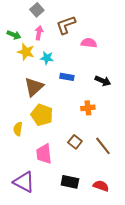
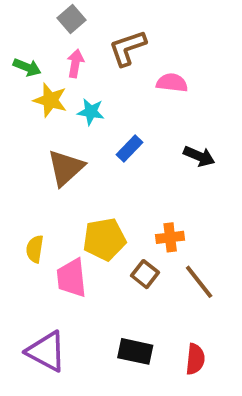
blue rectangle: (67, 77) -> (130, 148), turned -56
orange cross: (88, 108) -> (170, 237), moved
yellow pentagon: (42, 115) -> (104, 239), moved, turned -30
pink trapezoid: (44, 154) -> (72, 278), moved
red semicircle: (101, 186) -> (195, 359), turned 77

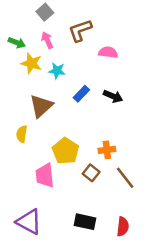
pink arrow: (75, 63) -> (47, 40), turned -35
black arrow: (199, 156) -> (113, 96), moved
yellow pentagon: (104, 239) -> (66, 151), turned -30
yellow semicircle: (35, 249) -> (22, 134), moved

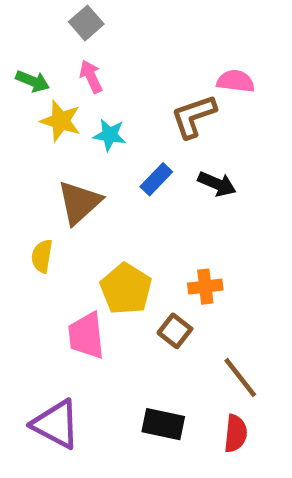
brown L-shape: (80, 30) -> (194, 116), moved
pink semicircle: (108, 52) -> (236, 81), moved
brown line: (125, 178) -> (240, 378), moved

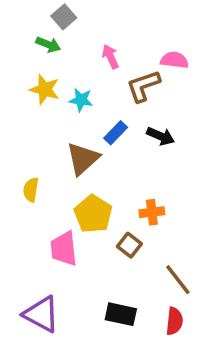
pink arrow: (91, 77) -> (110, 57), moved
green arrow: (33, 81) -> (48, 45), moved
brown triangle: (79, 203) -> (83, 159), moved

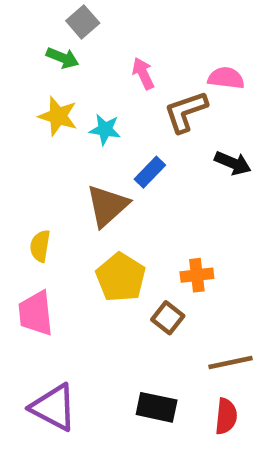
black arrow: (161, 136) -> (233, 163), moved
pink trapezoid: (64, 249) -> (36, 313), moved
brown line: (178, 280) -> (231, 363), turned -64

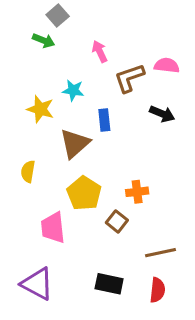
pink semicircle: (226, 78) -> (167, 65), moved
yellow star: (58, 116) -> (40, 109), moved
blue rectangle: (150, 172) -> (104, 120), turned -50
pink trapezoid: (36, 313) -> (53, 228), moved

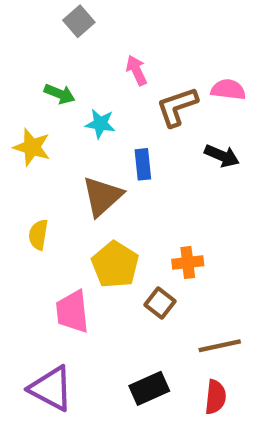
green arrow: (44, 40) -> (60, 94), moved
yellow star: (40, 109) -> (32, 147), moved
black rectangle: (109, 284) -> (149, 388), turned -36

